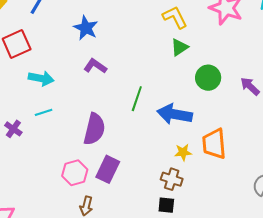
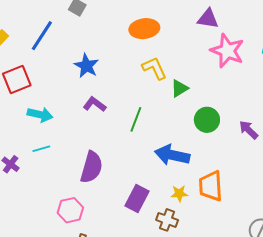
yellow L-shape: (175, 17) -> (154, 68), moved
green line: (137, 99) -> (136, 119), moved
purple rectangle: (108, 169) -> (137, 198), moved

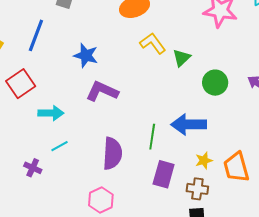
purple L-shape: (95, 104) -> (102, 91), size x1.4
green line: (136, 119) -> (152, 137), moved
orange trapezoid: (211, 186) -> (236, 167), moved

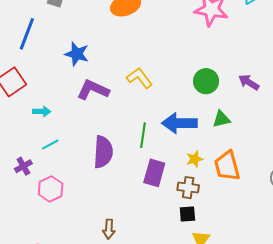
yellow L-shape: (153, 43) -> (140, 78), moved
green triangle: (182, 58) -> (221, 119), moved, turned 30
cyan arrow: (51, 113) -> (42, 111), size x0.7
purple cross: (33, 168) -> (23, 166), turned 36
pink hexagon: (101, 200) -> (51, 189), moved

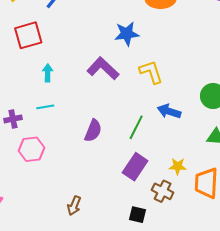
blue star: (77, 54) -> (127, 34), moved, turned 30
cyan arrow: (42, 111) -> (48, 73), turned -108
blue arrow: (179, 123) -> (169, 111), moved, size x0.7
purple semicircle: (103, 152) -> (93, 131), size x0.7
black square: (187, 214) -> (138, 215), moved

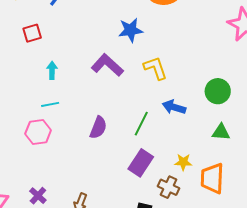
red square: (28, 35) -> (32, 33), size x0.7
purple cross: (13, 119) -> (38, 196), moved, turned -36
pink hexagon: (31, 149) -> (38, 132), moved

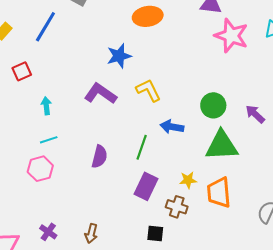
green triangle: (221, 132) -> (222, 146), size x1.8

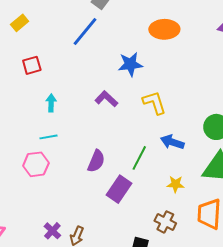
blue line: (45, 27) -> (85, 32), moved
purple L-shape: (100, 94) -> (106, 99), size x0.7
yellow star: (188, 180) -> (176, 184), moved
purple rectangle: (146, 186) -> (119, 189), moved
purple cross: (48, 232) -> (52, 231), moved

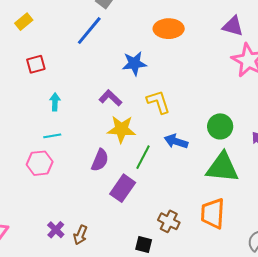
yellow star: (176, 184) -> (121, 129), moved, size x1.6

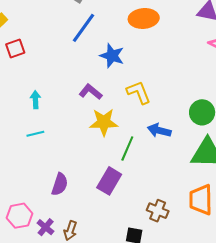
blue line: (89, 31) -> (83, 28), moved
blue star: (134, 63) -> (112, 56), turned 30
red square: (36, 64) -> (15, 49), moved
purple semicircle: (100, 160) -> (60, 184), moved
pink hexagon: (40, 163) -> (20, 216), moved

